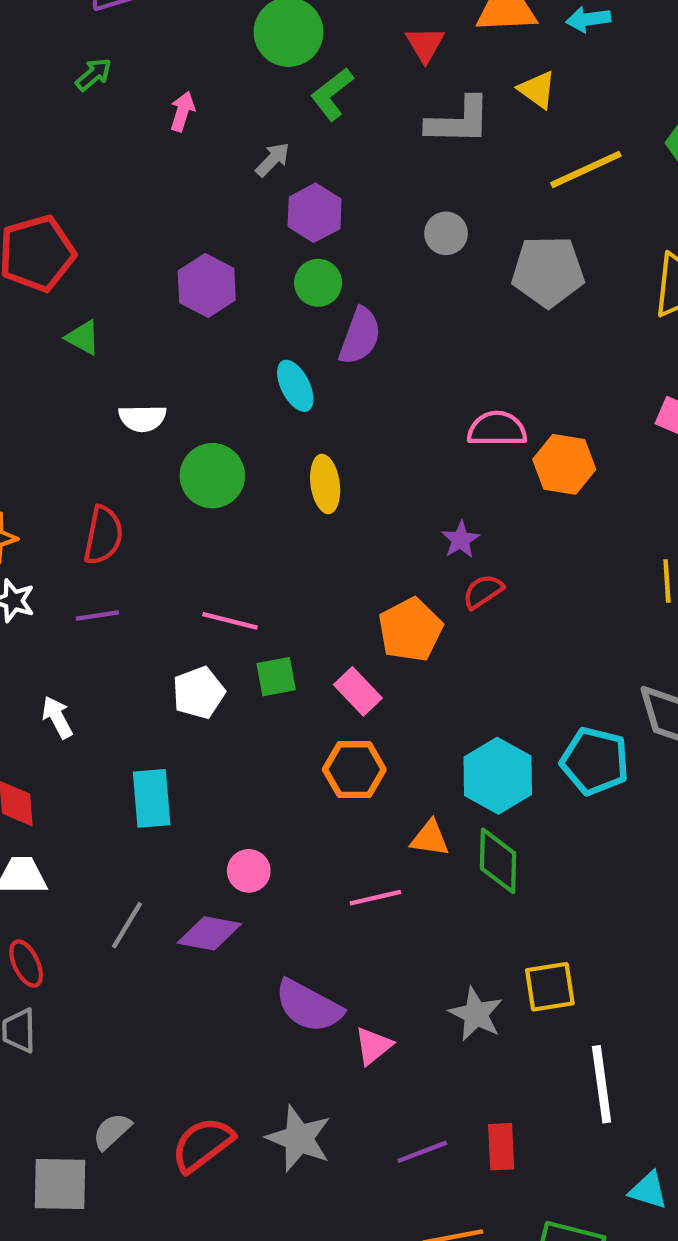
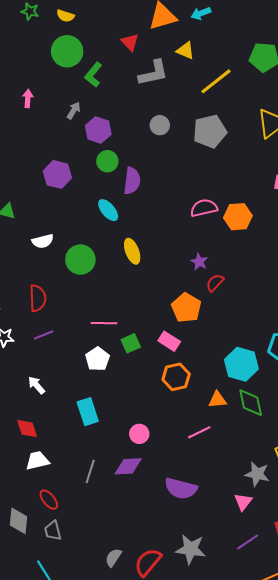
pink triangle: (373, 1046) -> (243, 502), moved
gray semicircle: (112, 1131) -> (113, 558), moved

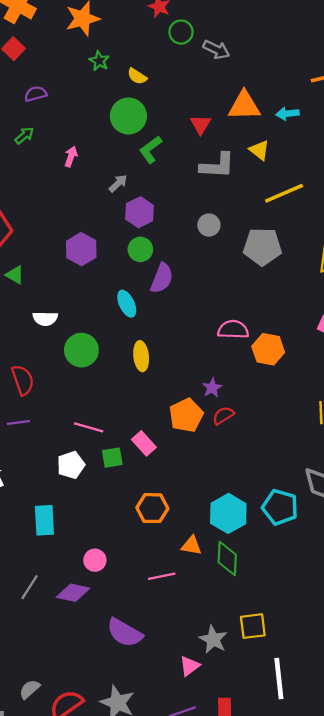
red semicircle: (38, 298) -> (23, 380), turned -32
orange pentagon: (186, 308) -> (186, 415), moved
pink rectangle: (169, 341) -> (144, 443), moved

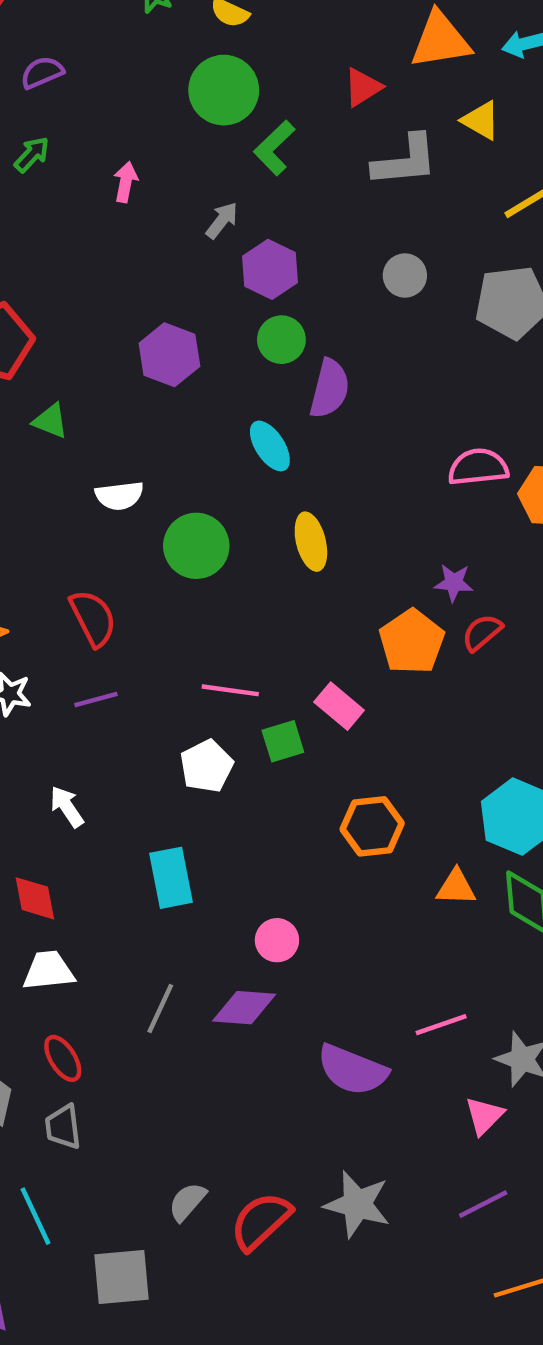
red triangle: (201, 124) -> (363, 87), turned 35
purple star: (212, 388) -> (454, 583), turned -30
pink line: (162, 576) -> (441, 1025), moved

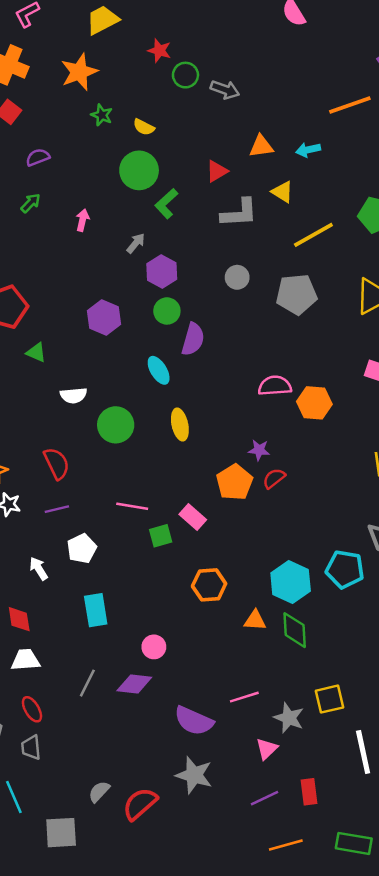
orange triangle: (440, 40) -> (261, 146), size x0.7
white pentagon: (207, 766) -> (82, 549), moved
gray star: (357, 1204) -> (194, 775), moved

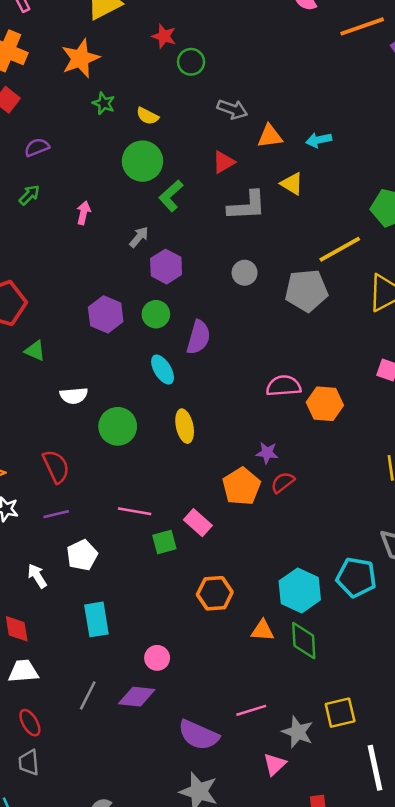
gray arrow: (225, 90) -> (232, 109), moved
orange line: (350, 105) -> (362, 26), moved
yellow line: (313, 235) -> (340, 249), moved
green circle: (167, 311) -> (156, 314), moved

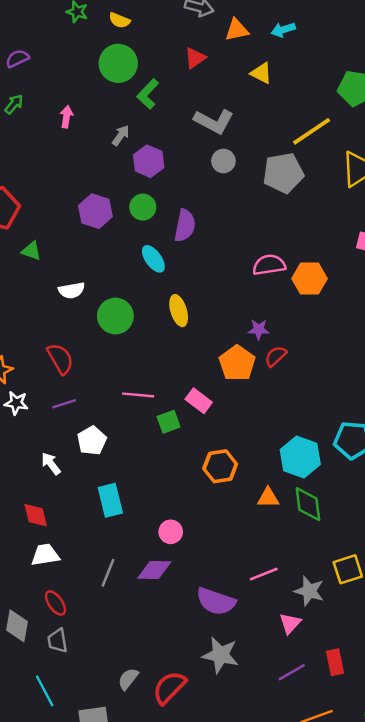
gray L-shape: (247, 206) -> (214, 121), moved, turned 36

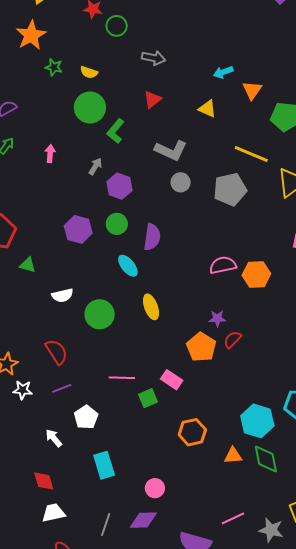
orange triangle: (237, 30) -> (252, 90), moved, turned -40
yellow line: (312, 131) -> (251, 154), turned 60

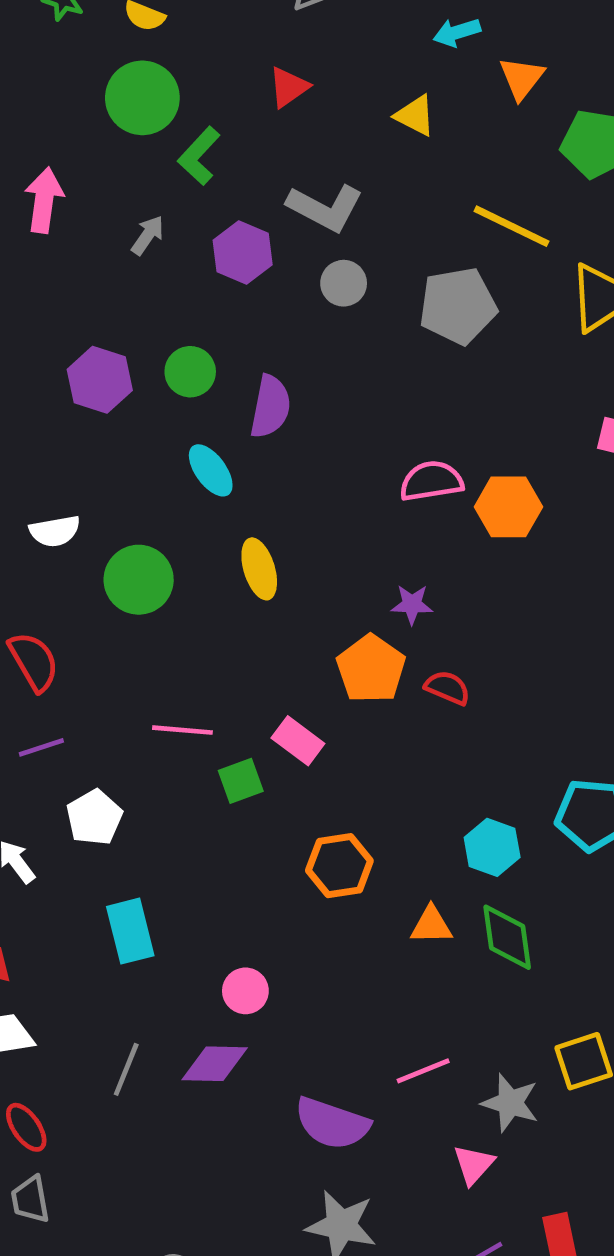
pink arrow: (50, 154) -> (44, 200), size x1.5
purple hexagon: (119, 186) -> (243, 253), moved
red semicircle: (233, 340) -> (447, 688), moved, turned 66
cyan hexagon: (257, 421) -> (492, 847), size x0.7

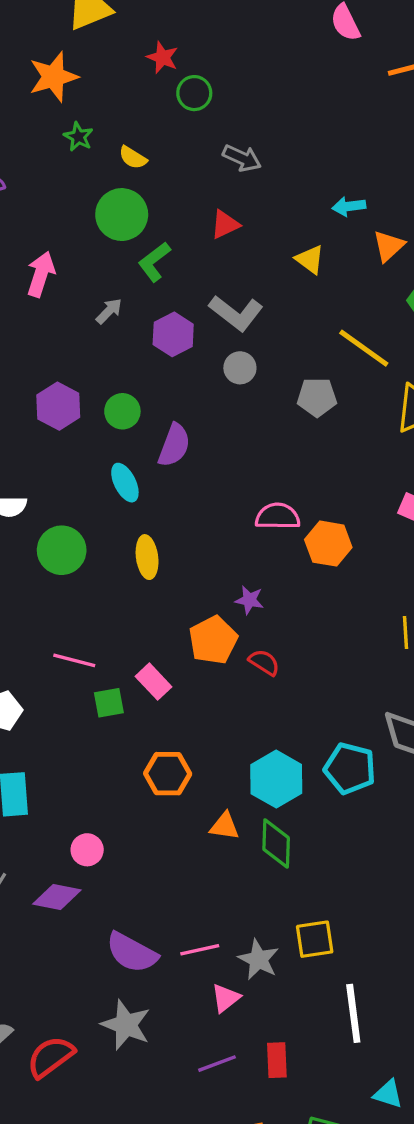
gray pentagon: (458, 306) -> (317, 397), size x0.7
cyan hexagon: (492, 847) -> (276, 779), size x1.4
pink line: (423, 1071) -> (200, 950), moved

